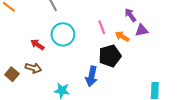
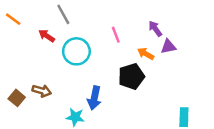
pink line: (102, 27) -> (116, 35), moved
red arrow: (37, 45) -> (47, 36), moved
blue arrow: (92, 76) -> (94, 98), moved

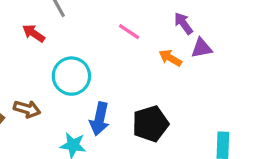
pink line: (116, 35) -> (129, 32), turned -35
cyan circle: (76, 51) -> (71, 76), moved
black pentagon: (131, 76) -> (150, 124), moved

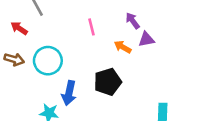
pink line: (129, 32) -> (91, 27), turned 42
brown arrow: (27, 109) -> (14, 59), moved
black pentagon: (150, 124) -> (108, 82), moved

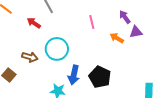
brown arrow: (14, 59) -> (30, 57), moved
black pentagon: (108, 82) -> (100, 77), moved, turned -30

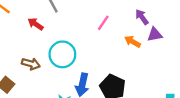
pink line: (92, 22) -> (103, 23), turned 48

